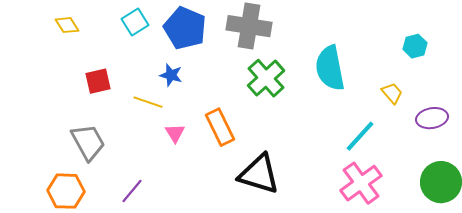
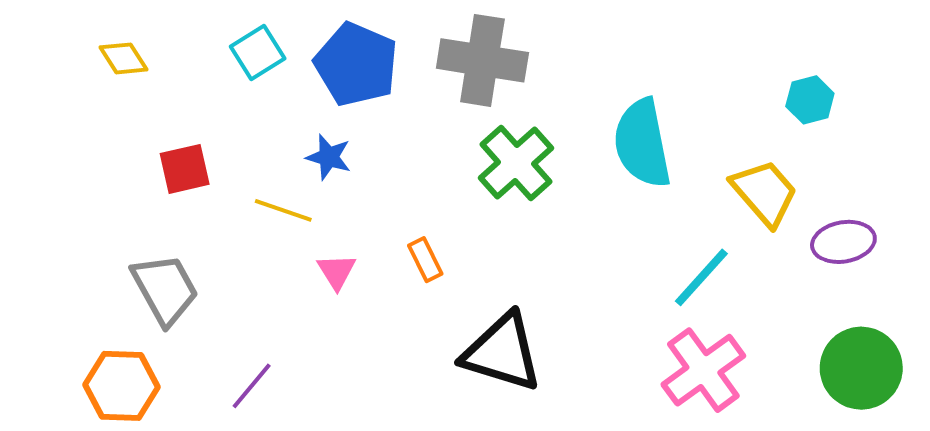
yellow trapezoid: (392, 93) -> (765, 193), size x1.6
orange rectangle: (220, 127) -> (425, 260), size x0.6

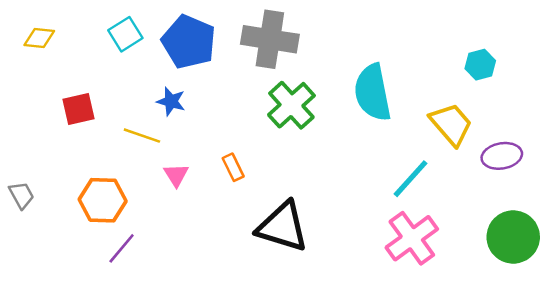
yellow diamond: (123, 58) -> (39, 38), turned -52
gray trapezoid: (165, 289) -> (22, 195), moved, size x0.6
orange hexagon: (122, 386) -> (103, 200), moved

